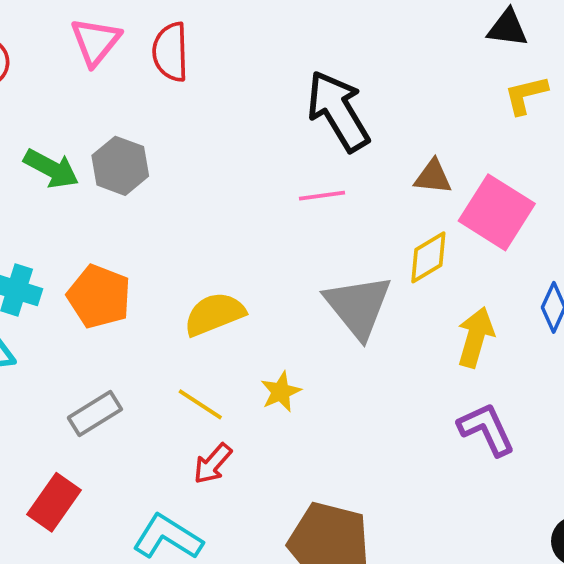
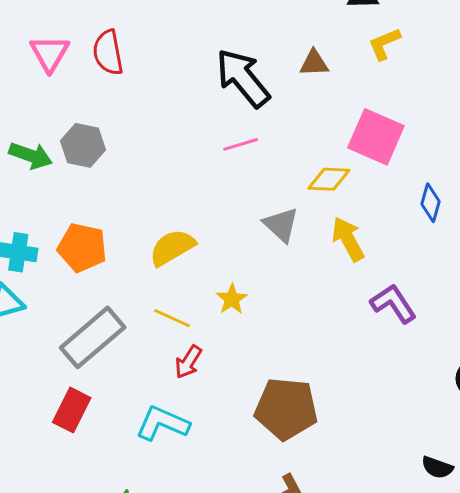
brown triangle: (433, 177) -> (314, 63), moved
yellow diamond: (428, 257) -> (329, 179), turned 42
gray triangle: (358, 306) -> (281, 225), size x0.7
yellow arrow: (475, 337) -> (348, 239), moved, turned -36
gray rectangle: (95, 414) -> (93, 337), size x1.6

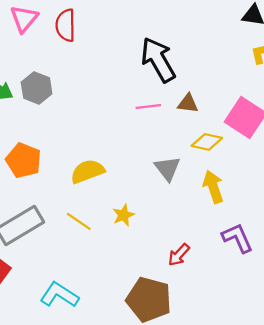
brown triangle: (314, 63) -> (188, 103), moved
red arrow: (188, 362) -> (179, 255), moved

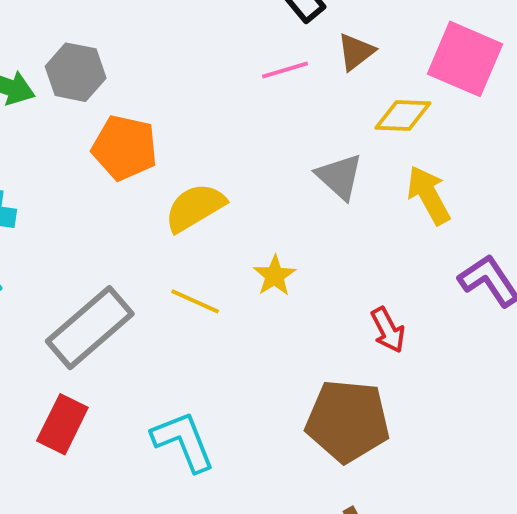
brown triangle: (188, 103) -> (356, 52), turned -35
orange pentagon: (24, 160) -> (125, 148), moved
red arrow: (179, 255) -> (388, 330), turned -60
cyan L-shape: (59, 295) -> (183, 441), turned 45

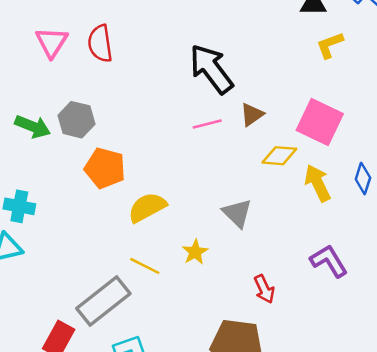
gray triangle: (339, 177) -> (237, 213), moved
yellow arrow: (429, 195) -> (318, 183), moved
gray rectangle: (90, 328) -> (103, 301), moved

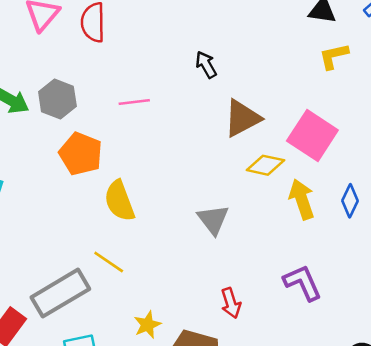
black arrow: (211, 69) -> (206, 65), size x0.5
brown triangle: (252, 115) -> (242, 118), size x1.5
pink line: (207, 124) -> (134, 102), moved
yellow semicircle: (147, 207) -> (119, 201), turned -90
yellow star: (195, 252) -> (147, 325), moved

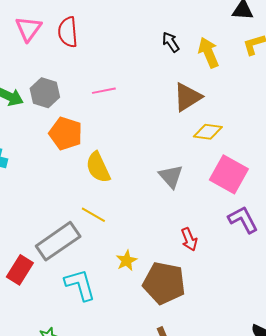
black arrow: (206, 65) -> (171, 42), moved
pink square: (312, 135) -> (229, 174), moved
yellow arrow: (302, 199) -> (209, 53), moved

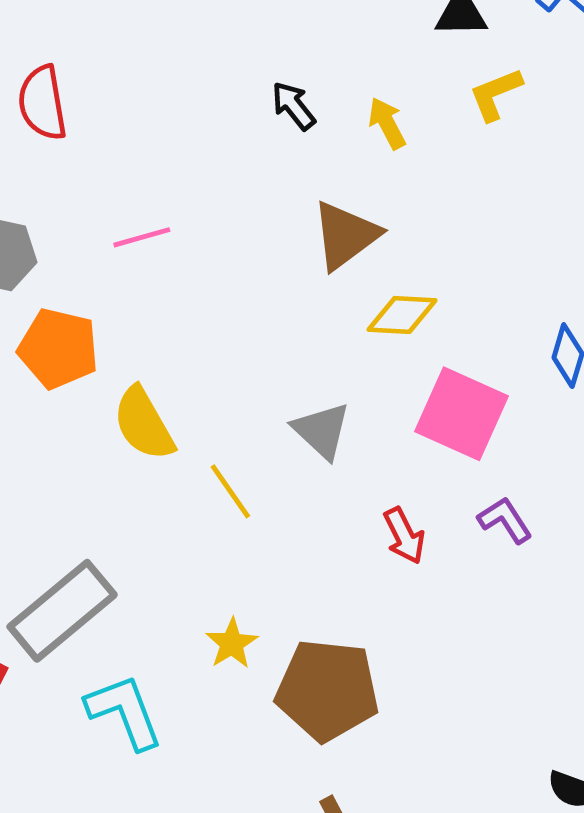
yellow arrow: (209, 53) -> (387, 123), size x0.7
yellow line: (93, 215) -> (230, 491), moved, turned 30
purple L-shape: (243, 220) -> (505, 520), size x0.7
red arrow: (189, 239) -> (404, 536), moved

